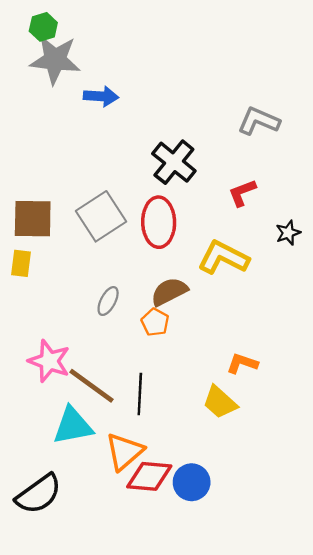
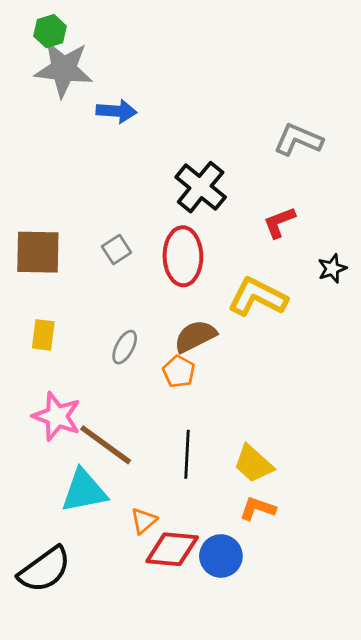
gray square: (101, 216) -> (116, 249), size x0.5
yellow rectangle: (21, 263) -> (43, 335), moved
orange L-shape: (242, 363) -> (258, 509), moved
black line: (140, 394) -> (187, 454), moved
orange triangle: (125, 452) -> (144, 521), size x0.6

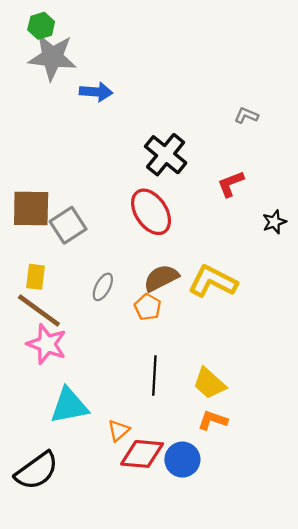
gray L-shape: (298, 140) -> (246, 115), size x0.6
gray square: (116, 249) -> (68, 225), moved, size x1.5
red ellipse: (183, 256) -> (151, 212), turned -33
yellow L-shape: (258, 297) -> (213, 281), moved
brown line: (106, 445) -> (39, 310), moved

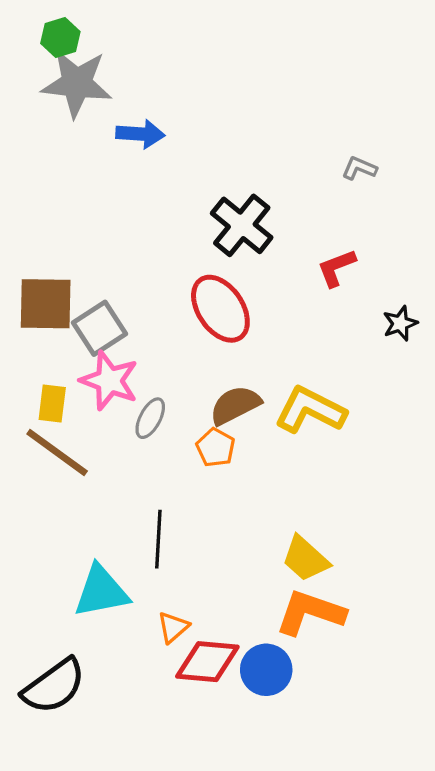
pink star: (47, 344) -> (109, 381), moved
black line: (154, 375) -> (158, 539), moved
orange L-shape: (213, 420) -> (310, 613), size x1.6

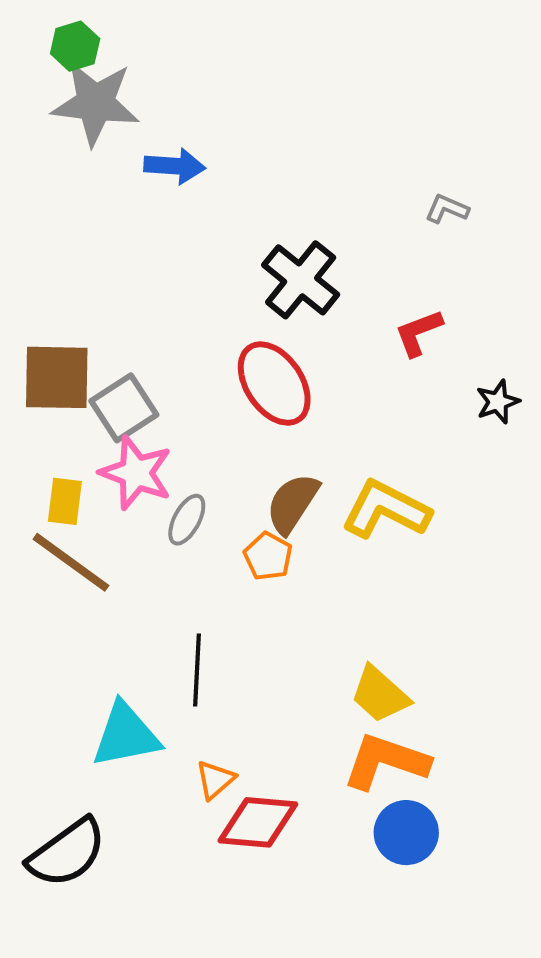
brown semicircle: (235, 405) -> (292, 503), turned -30
blue circle: (266, 670) -> (406, 833), moved

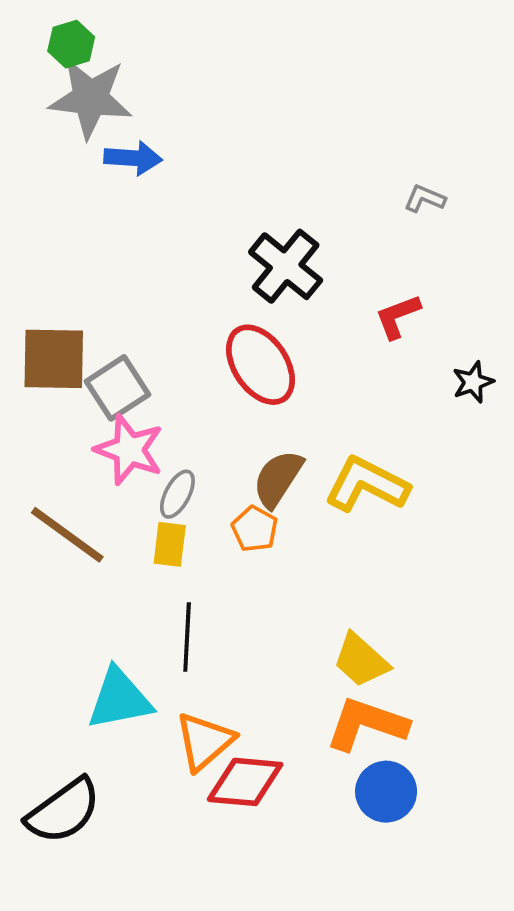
blue arrow: (175, 166) -> (133, 158), moved
yellow rectangle: (65, 501) -> (170, 544), moved
orange triangle: (215, 780) -> (204, 741), size x1.6

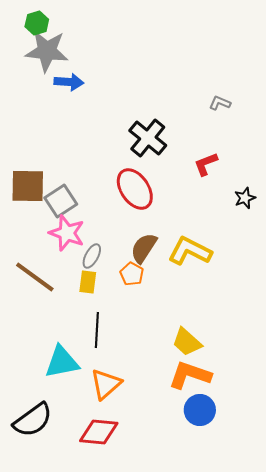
red diamond: (245, 782) -> (99, 432), moved

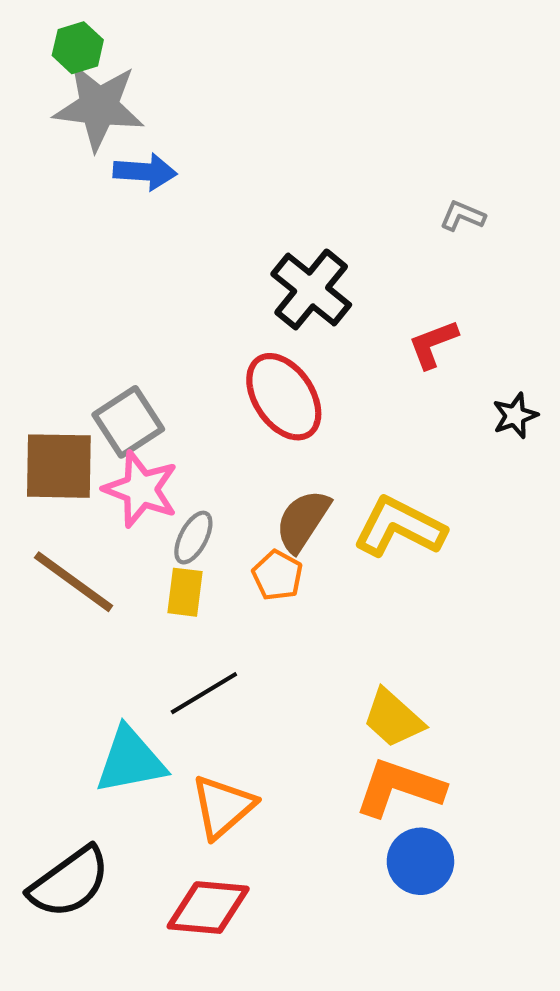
brown square: (28, 186) -> (59, 466), moved
black line: (97, 330) -> (204, 693), turned 56

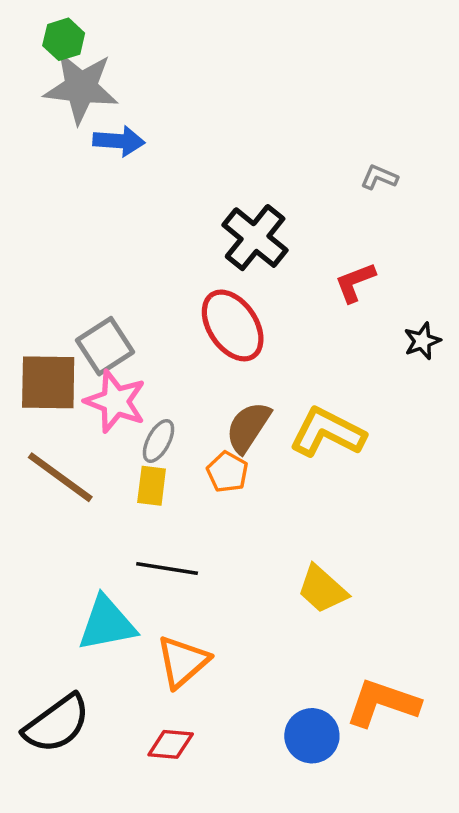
black line: (204, 693) -> (167, 569), turned 40
orange L-shape: (399, 788) -> (383, 703), moved
blue circle: (420, 861) -> (312, 736), moved
red diamond: (208, 908) -> (171, 744), size x0.7

